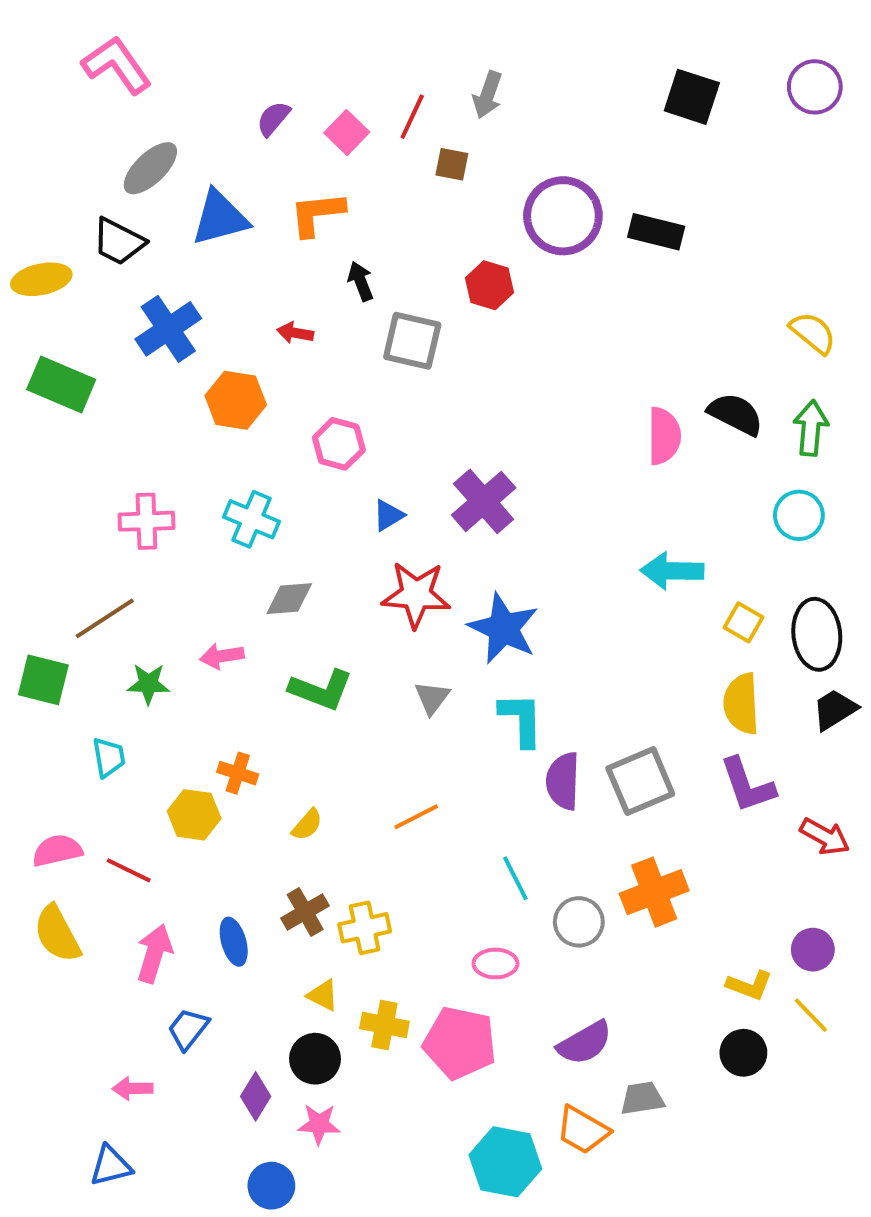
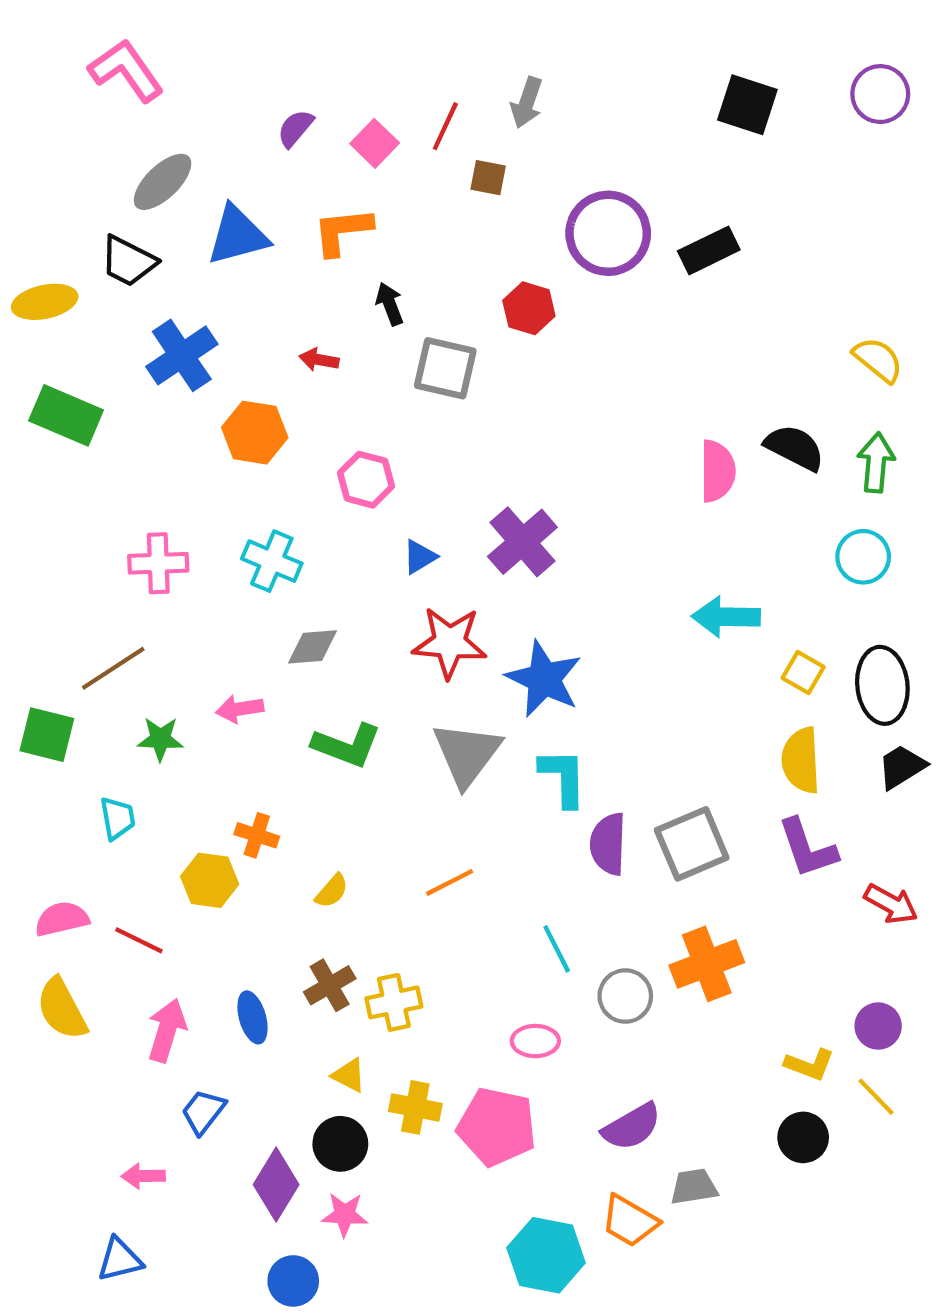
black rectangle: (656, 232) -> (709, 250), turned -40
gray triangle: (432, 698) -> (467, 754), size x1.8
purple diamond: (256, 1096) -> (276, 1185), size x1.4

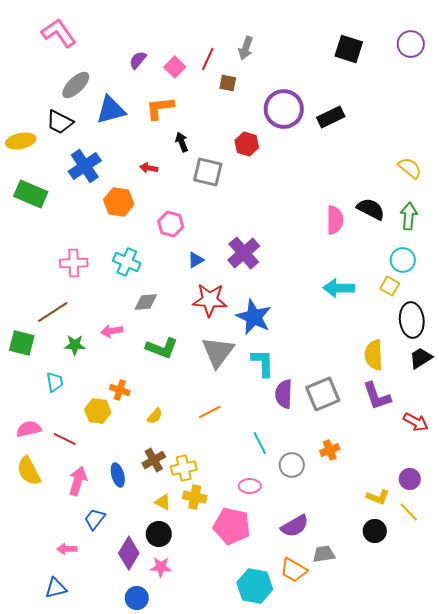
yellow square: (803, 672) -> (390, 286), moved
orange cross: (707, 964) -> (330, 450), size x0.6
yellow cross: (415, 1107) -> (195, 497), moved

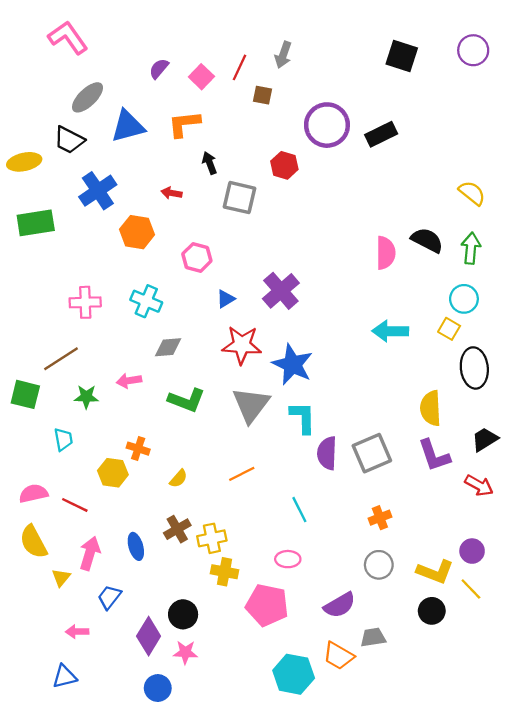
green rectangle: (31, 194) -> (36, 223), turned -32
black trapezoid: (421, 358) -> (485, 439), moved
gray circle: (292, 465) -> (379, 565), moved
yellow L-shape: (378, 497) -> (435, 572), size x1.4
yellow triangle: (163, 502) -> (61, 578), moved, turned 42

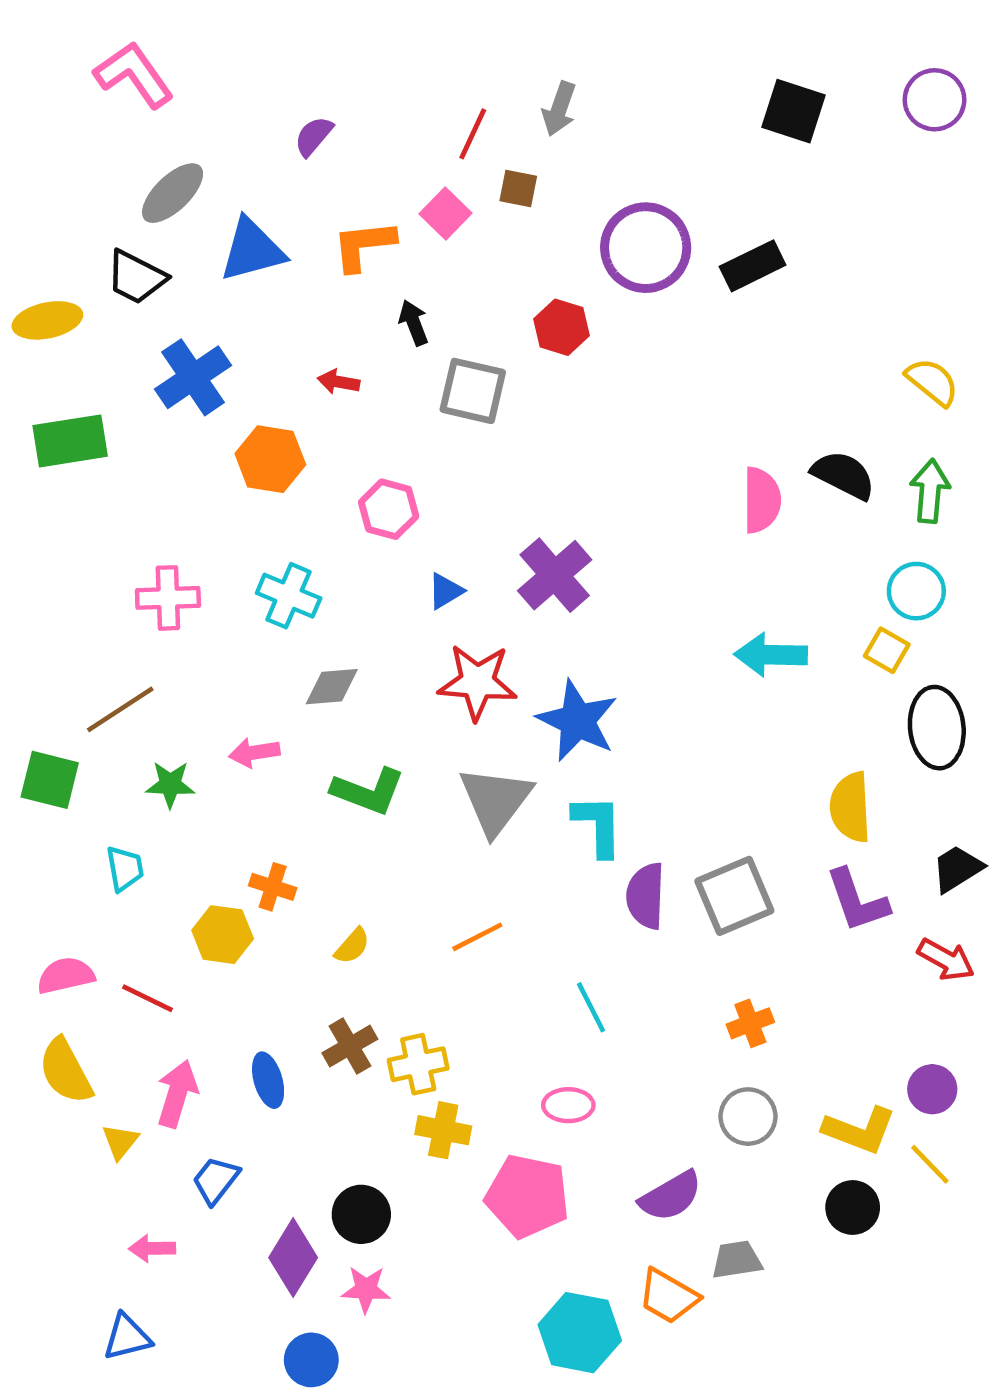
pink square: (201, 77) -> (445, 214), moved

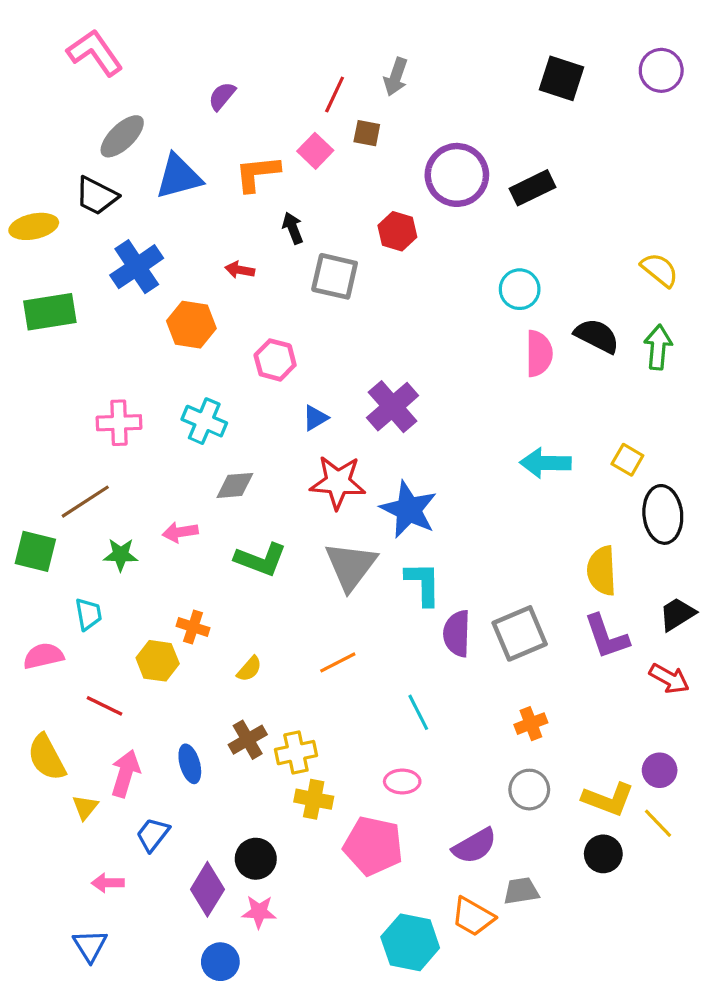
cyan circle: (916, 591) -> (520, 289), moved
pink semicircle: (66, 976) -> (43, 656), moved
blue triangle: (127, 1337) -> (90, 946), turned -48

